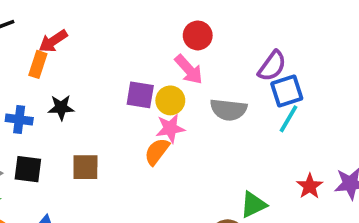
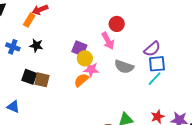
yellow circle: (170, 100) -> (85, 58), moved
black square: (28, 169) -> (29, 77), moved

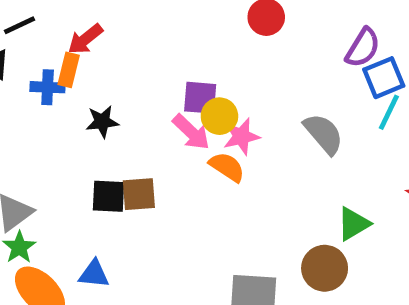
pink arrow: (108, 41) -> (191, 132), moved
blue cross: (13, 47) -> (48, 87), moved
gray semicircle: (124, 67) -> (324, 134), moved, turned -132
orange semicircle: (81, 80) -> (227, 167), turned 91

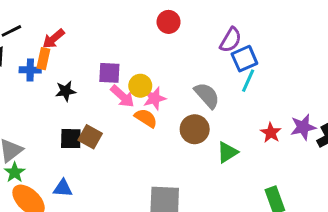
purple square: (200, 98) -> (109, 73), moved
brown square: (139, 194) -> (90, 137), turned 35
brown circle: (325, 268) -> (195, 129), moved

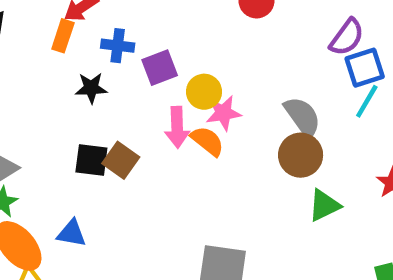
blue cross: (30, 70) -> (118, 46), moved
purple square: (109, 73) -> (160, 68), turned -30
pink arrow: (122, 96) -> (177, 127), moved, turned 40
brown circle: (195, 129) -> (301, 155), moved

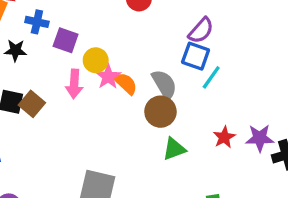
purple square: (160, 68) -> (66, 40), turned 35
blue square: (365, 68) -> (196, 56), moved, turned 32
pink star: (223, 113) -> (108, 77), turned -30
orange semicircle: (207, 141) -> (126, 83), moved

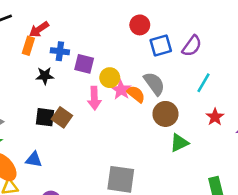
blue square: (196, 56) -> (161, 46), moved, turned -30
gray semicircle: (164, 84) -> (154, 84), moved
red star: (224, 137) -> (215, 117), moved

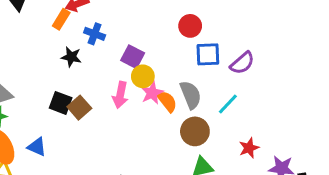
purple square: (84, 64) -> (133, 57), moved
cyan line: (204, 83) -> (228, 104), moved

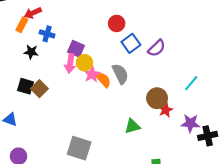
blue square: (208, 54) -> (131, 43), turned -30
pink arrow: (120, 95) -> (70, 63), moved
cyan line: (228, 104) -> (191, 83), moved
brown circle: (195, 131) -> (157, 98), moved

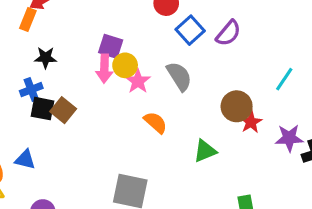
blue cross: (47, 34) -> (31, 90), moved, turned -32
orange semicircle: (103, 80) -> (155, 123), moved

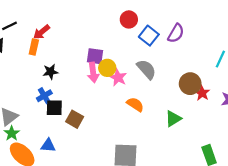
brown square: (63, 110) -> (75, 119), moved

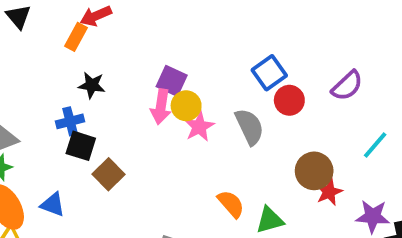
red circle: (129, 19) -> (289, 100), moved
purple semicircle: (176, 33) -> (347, 86), moved
orange semicircle: (135, 104) -> (231, 204), moved

